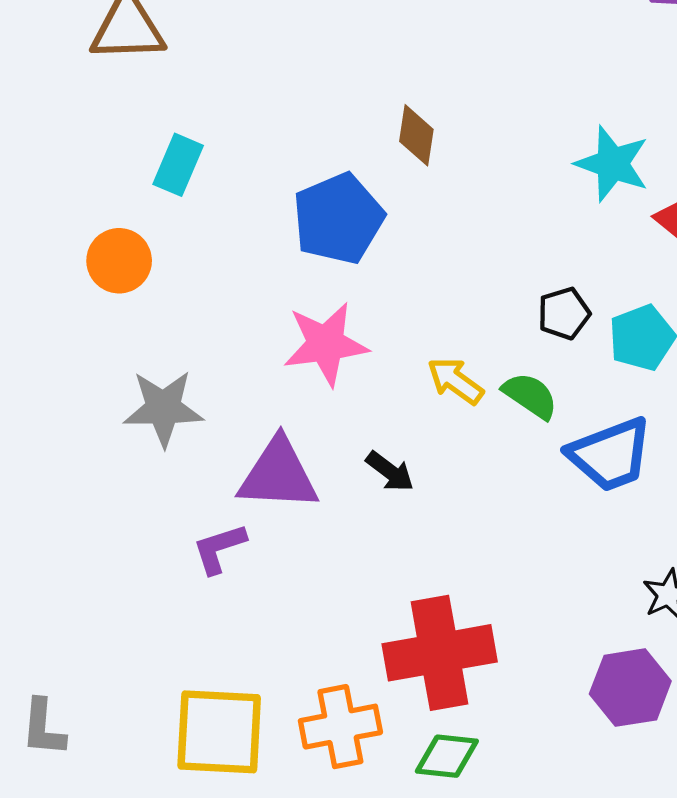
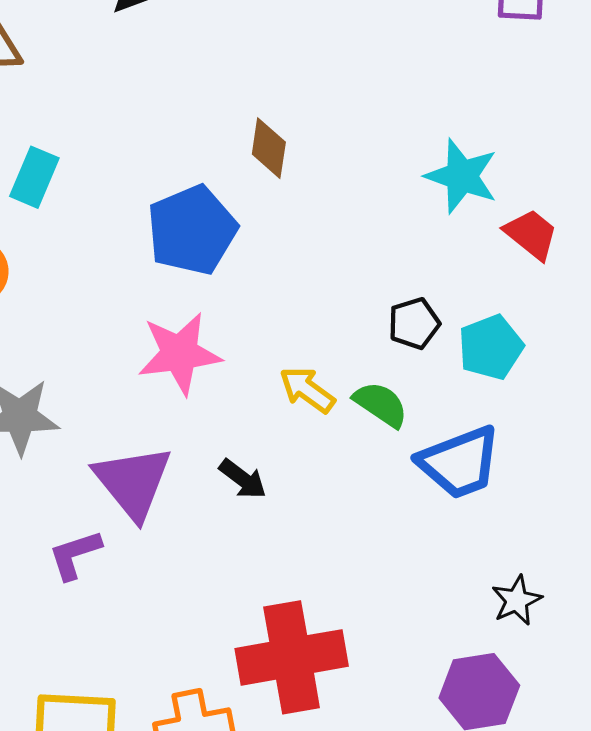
purple triangle: (278, 475) -> (133, 482), turned 48

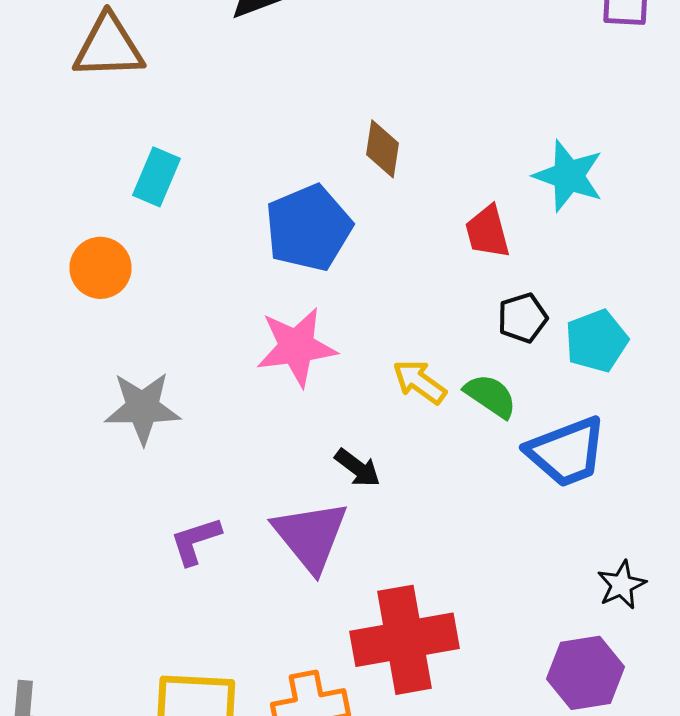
red trapezoid: (531, 234) -> (488, 232), moved, turned -144
purple triangle: (133, 482) -> (310, 536), moved

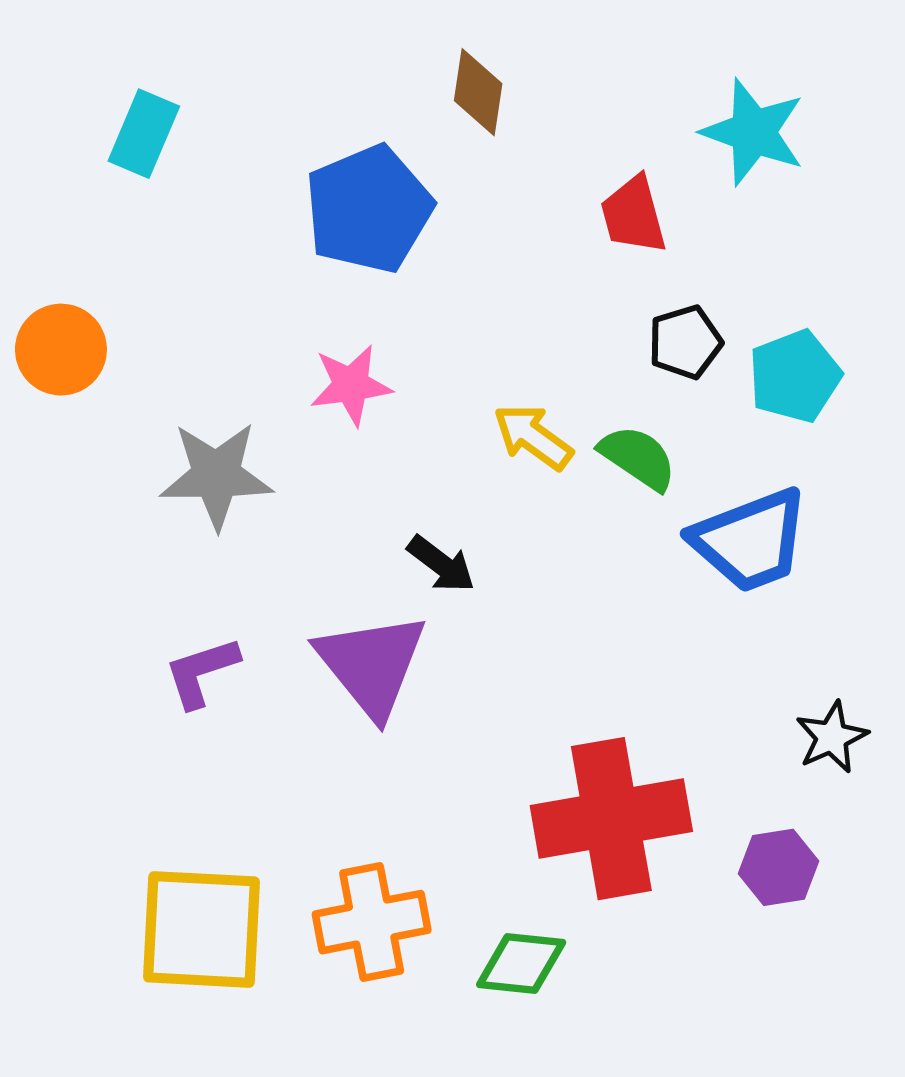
orange circle: (100, 268) -> (61, 350), moved
pink star: (296, 347) -> (351, 385), size x0.7
gray star: (142, 408) -> (216, 475), moved
red cross: (404, 640) -> (611, 819), moved
purple hexagon: (586, 673) -> (778, 867), size x0.7

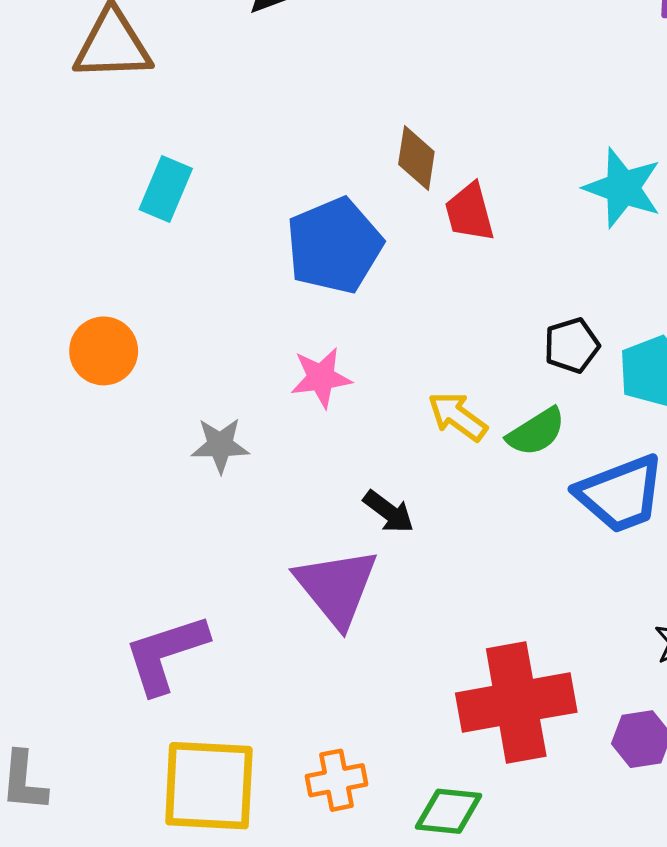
red trapezoid: (633, 215) -> (470, 212), moved
green semicircle: (638, 458) -> (536, 432), turned 114
gray star: (216, 475) -> (220, 445), size x0.7
purple L-shape: (201, 672) -> (166, 654), moved, size x1.5
orange cross: (372, 922) -> (337, 780), size x0.7

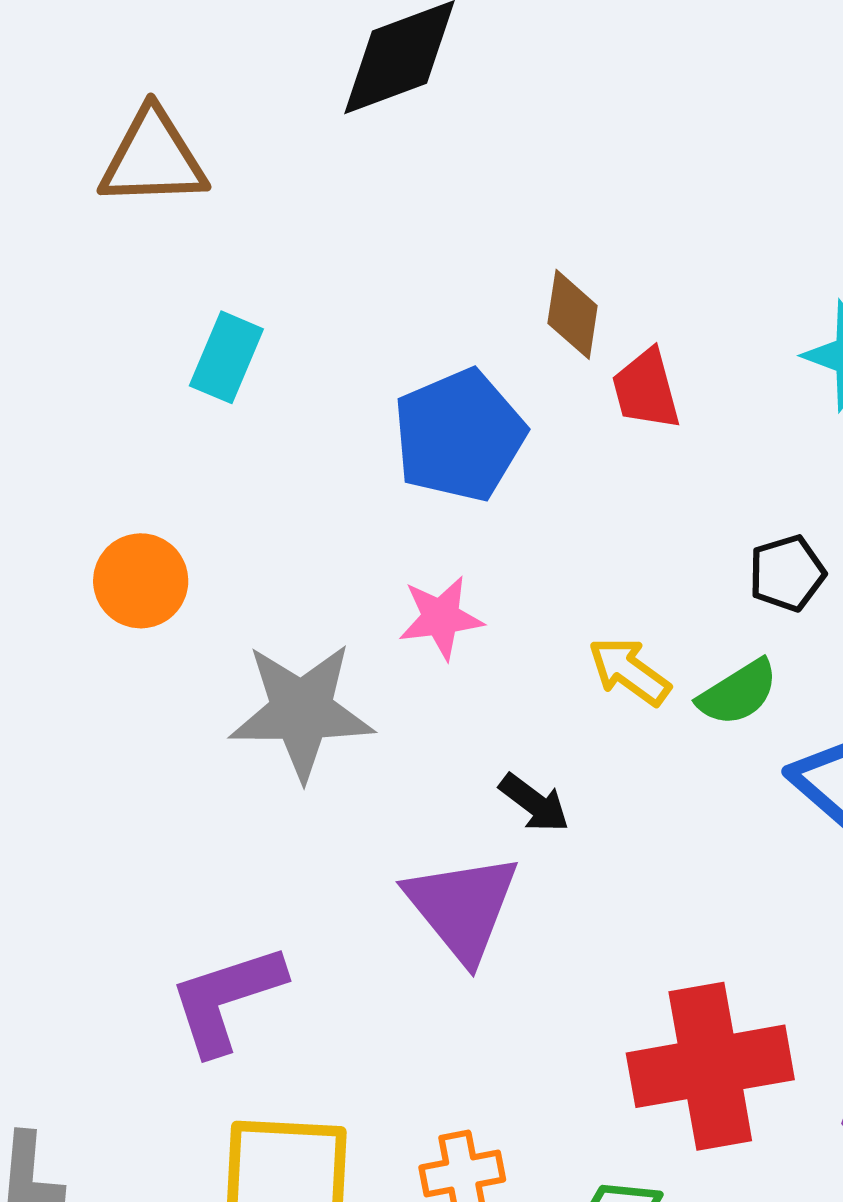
gray star: (220, 445) -> (301, 711), size x1.8

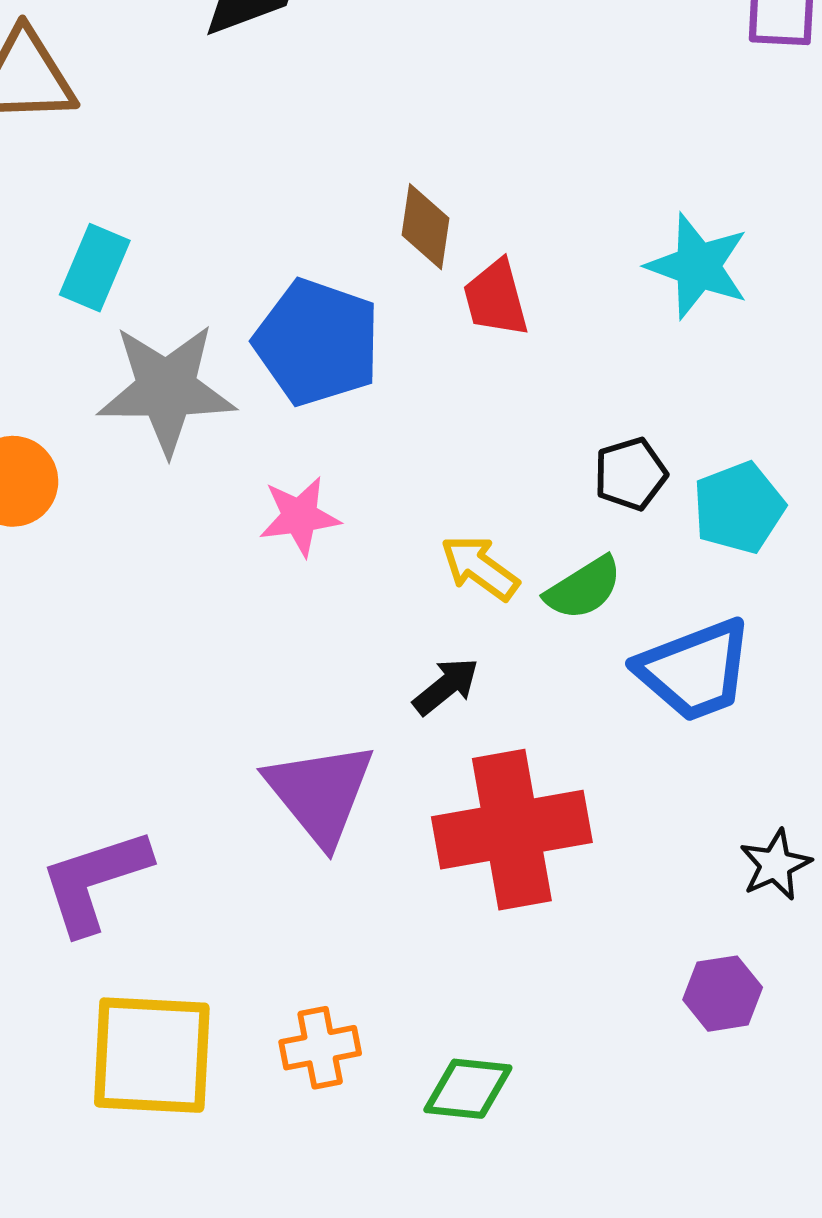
blue pentagon: (459, 435) -> (317, 342), turned -30
gray star: (301, 711) -> (166, 389), moved
black arrow: (534, 803) -> (446, 686), moved, turned -76
red cross: (710, 1066) -> (512, 830), moved

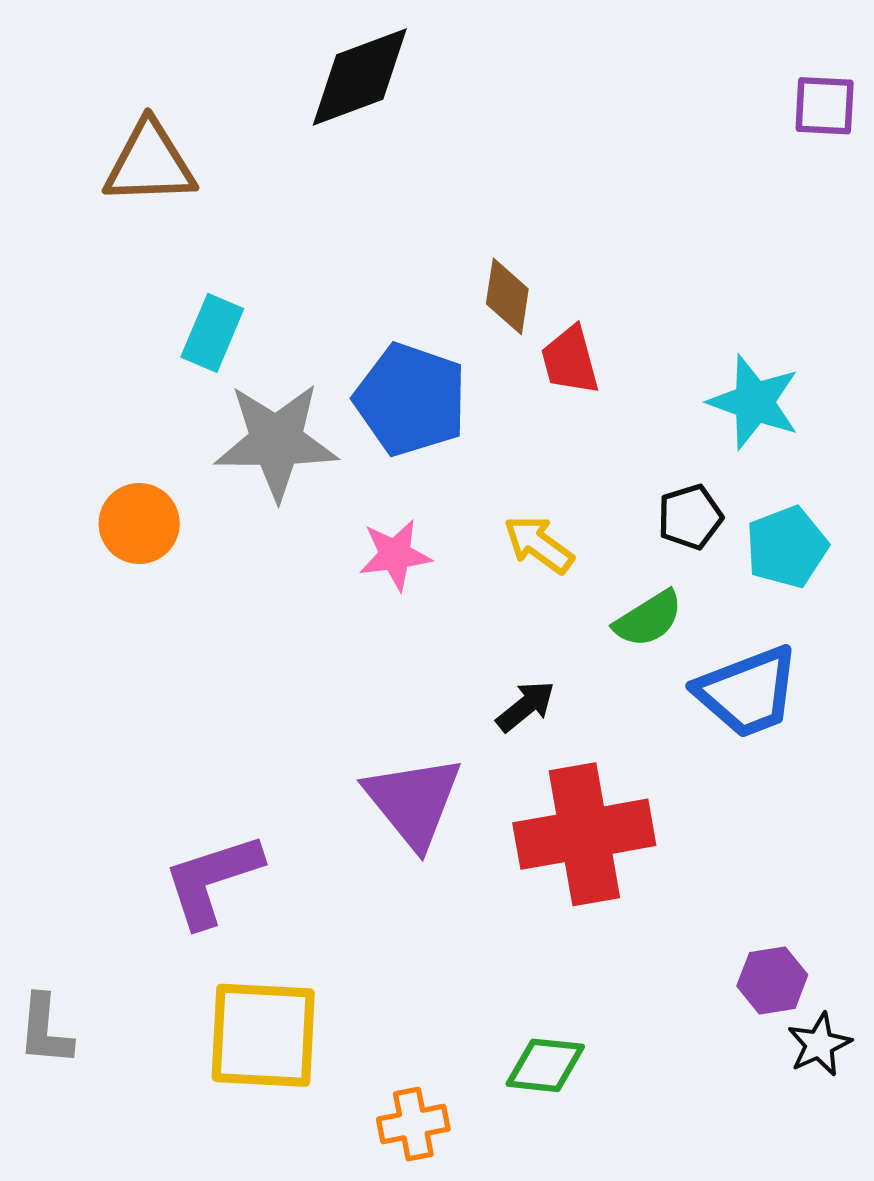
cyan star: (698, 266) -> (754, 402), moved
yellow arrow: (480, 568) -> (539, 544), moved
black star: (775, 865) -> (819, 1044), moved
orange cross: (320, 1048) -> (413, 1124), moved

